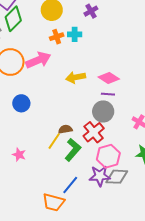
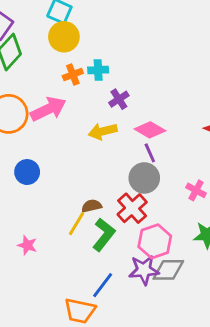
purple cross: (91, 11) -> (119, 99), moved
purple line: (108, 94) -> (150, 153), turned 64

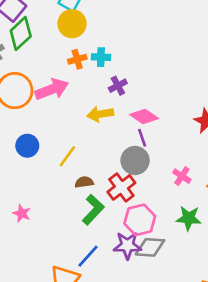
yellow line: (76, 224) -> (67, 156), moved

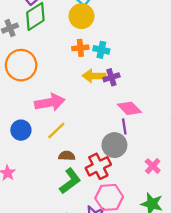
pink arrow: (52, 89) -> (50, 102), moved
yellow arrow: (100, 114) -> (94, 76), moved
blue circle: (27, 146) -> (21, 130), moved

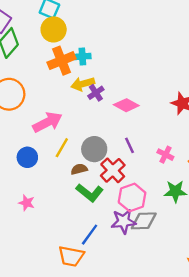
orange cross: (80, 48) -> (62, 61), size x1.6
purple cross: (111, 77) -> (96, 93), moved
purple line: (124, 126) -> (130, 145), moved
gray circle: (114, 145) -> (94, 149), moved
green L-shape: (70, 181) -> (90, 193), turned 92

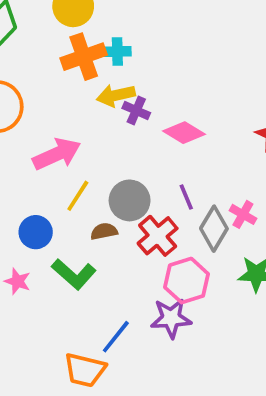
purple cross: (96, 93) -> (136, 111), turned -35
blue circle: (27, 157) -> (36, 232), moved
green L-shape: (90, 193) -> (74, 274), moved
gray diamond: (144, 221) -> (214, 229), moved, turned -60

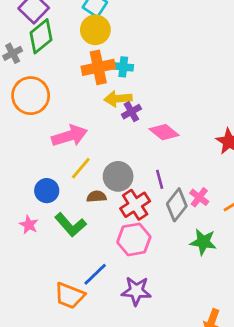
purple cross: (136, 111) -> (131, 112), turned 30
pink hexagon: (187, 281) -> (134, 239), moved
purple star: (171, 318) -> (136, 291), moved

